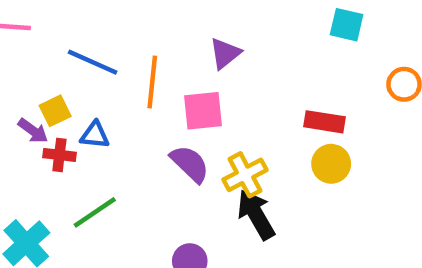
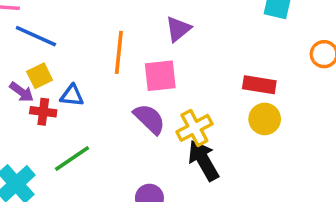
blue line: (93, 62) -> (36, 36), moved

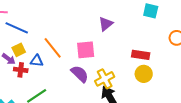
purple triangle: (178, 29) -> (106, 24), moved
orange line: (119, 52) -> (53, 48), moved, turned -45

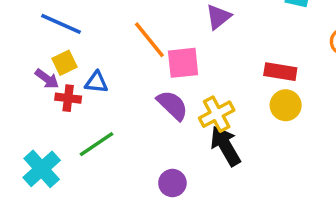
orange line: (53, 48) -> (149, 40), moved

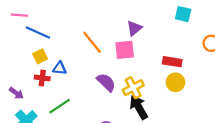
pink square: (183, 63) -> (125, 50), moved
purple arrow: (47, 79) -> (16, 93), moved

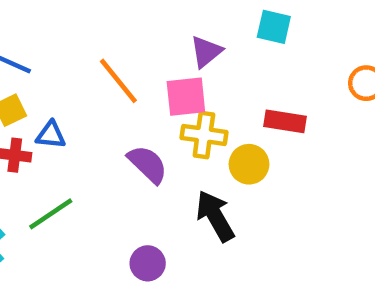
cyan square: (183, 14) -> (274, 27), moved
yellow circle: (175, 82) -> (249, 164), moved
yellow cross: (133, 88) -> (204, 135), moved, turned 36

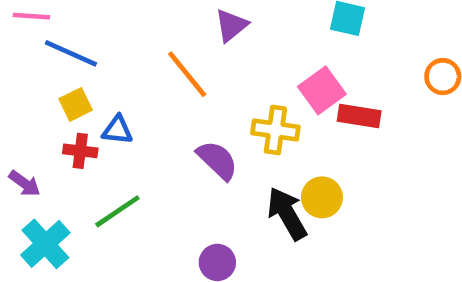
purple triangle: (206, 52) -> (231, 25), moved
pink square: (186, 97) -> (322, 90), moved, turned -30
yellow circle: (249, 164) -> (322, 197), moved

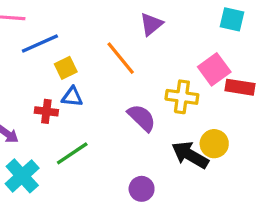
blue line: (71, 53) -> (40, 44), turned -48
yellow square: (76, 104) -> (66, 68), moved
black arrow: (287, 214) -> (190, 155), turned -30

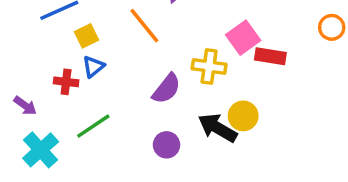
blue triangle: (72, 97) -> (93, 67), turned -45
purple semicircle: (142, 118) -> (167, 89), turned 84
purple circle: (142, 189) -> (167, 145), moved

